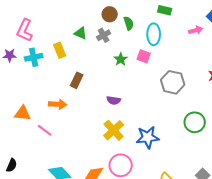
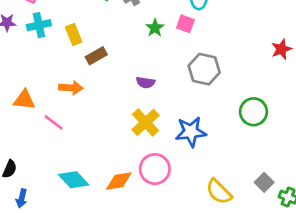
yellow rectangle: (60, 50) -> (74, 34), moved
brown rectangle: (77, 80) -> (96, 56), turned 35
gray hexagon: (173, 82) -> (204, 69), moved

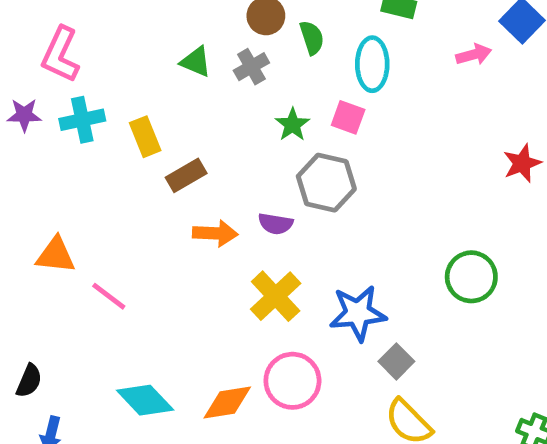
gray hexagon: (204, 69) -> (326, 183), moved
orange arrow: (71, 88) -> (215, 233), moved
gray square: (264, 182) -> (396, 361), moved

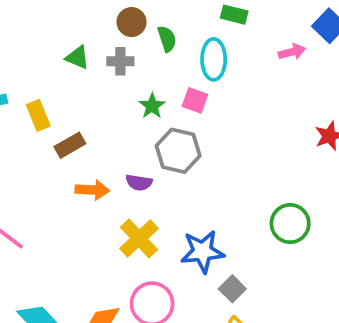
gray cross: (251, 67) -> (120, 61), turned 30

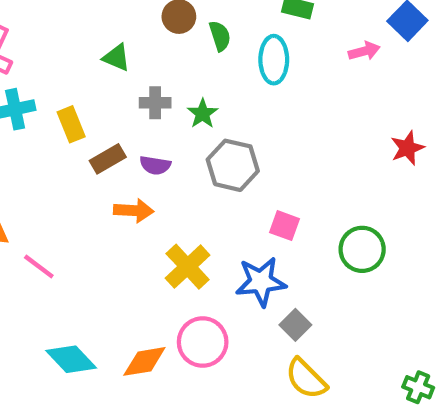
gray cross: (120, 61) -> (155, 103), moved
pink square: (195, 100) -> (285, 226), moved
purple semicircle: (139, 182) -> (155, 165), moved

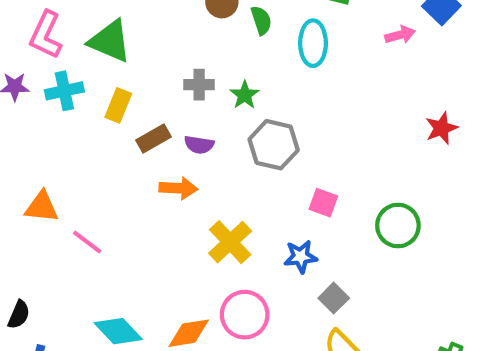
green triangle: (116, 57) -> (110, 41), moved, size x1.6
yellow rectangle: (71, 124) -> (118, 105), turned 44
blue star: (261, 282) -> (301, 257), size x0.7

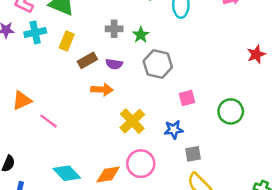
pink square: (323, 203) -> (187, 98), turned -35
orange triangle: (42, 207) -> (22, 100), turned -30
gray square: (334, 298) -> (193, 154), turned 35

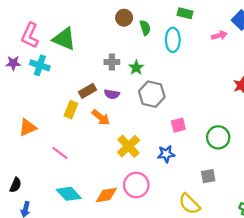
cyan cross: (35, 32) -> (40, 65), turned 30
yellow rectangle: (67, 41) -> (71, 110), moved
orange arrow: (102, 90) -> (101, 117), turned 36
pink line: (49, 121) -> (60, 153), moved
gray square: (193, 154) -> (208, 176), moved

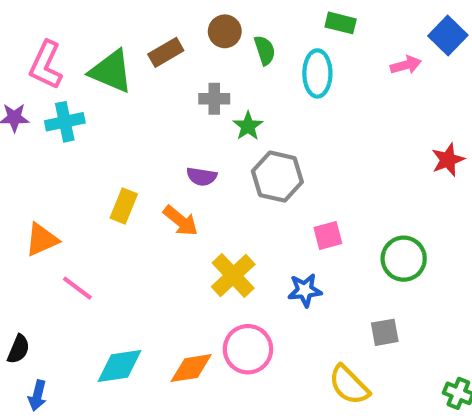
gray cross: (112, 62) -> (214, 99), moved
cyan cross: (40, 65) -> (65, 122), turned -30
brown rectangle: (87, 91) -> (166, 52), moved
pink line: (60, 153) -> (77, 288), moved
cyan diamond: (69, 194) -> (120, 366), turned -55

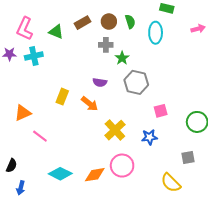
brown circle: (225, 31) -> (109, 22), moved
green triangle: (111, 71) -> (56, 32), size x0.7
cyan diamond: (120, 366) -> (60, 174), turned 35

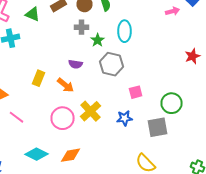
cyan ellipse: (156, 33) -> (124, 31), moved
gray square: (188, 157) -> (158, 127), moved, size x1.5
pink circle: (122, 166) -> (62, 118), moved

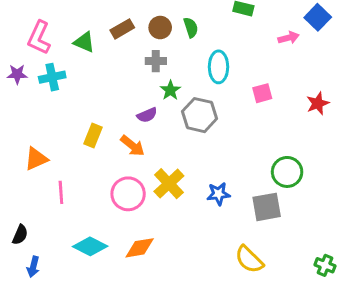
green star: (98, 40) -> (170, 90), moved
purple semicircle: (76, 64) -> (147, 115), turned -32
pink square: (136, 92) -> (262, 93), moved
pink line: (16, 117) -> (61, 192), turned 49

